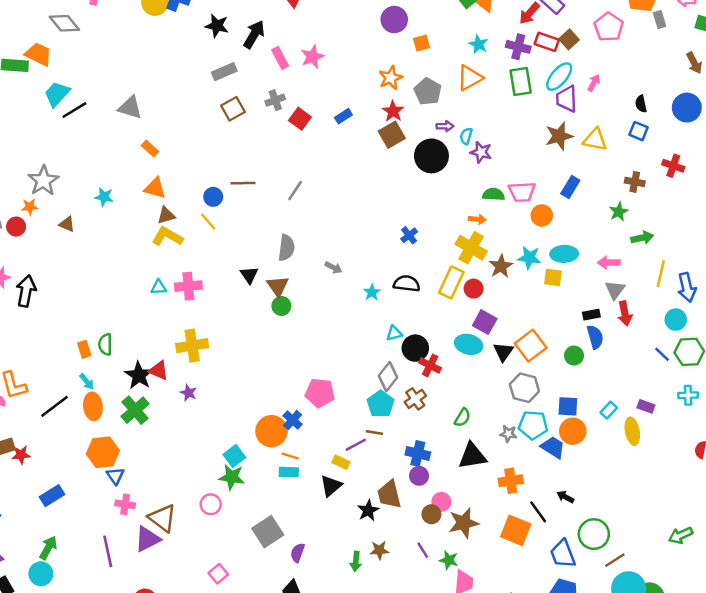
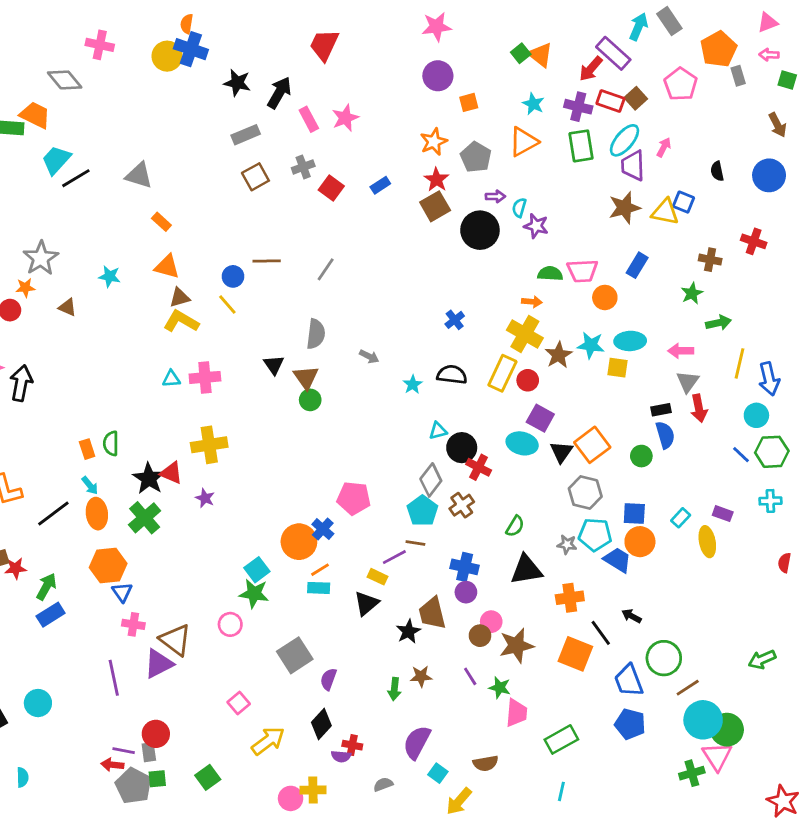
blue square: (638, 131) -> (683, 202), moved
orange line: (290, 456) -> (320, 570), turned -49
green arrow: (48, 548) -> (46, 587), moved

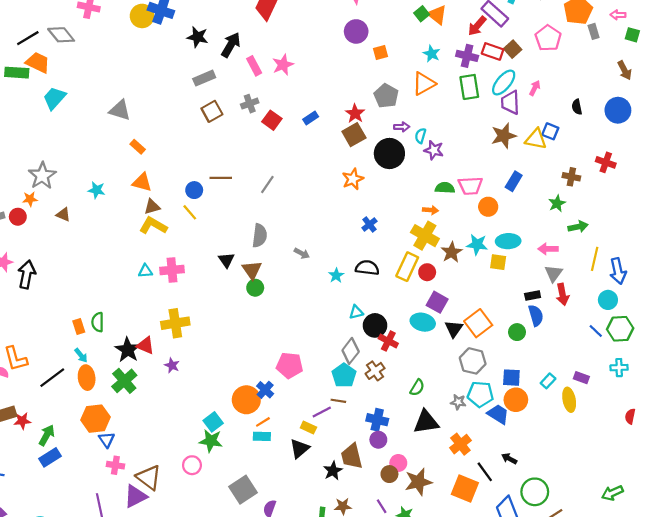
orange star: (434, 142) -> (353, 179), moved
black line: (76, 178) -> (28, 38), moved
orange cross: (570, 598) -> (460, 444), turned -30

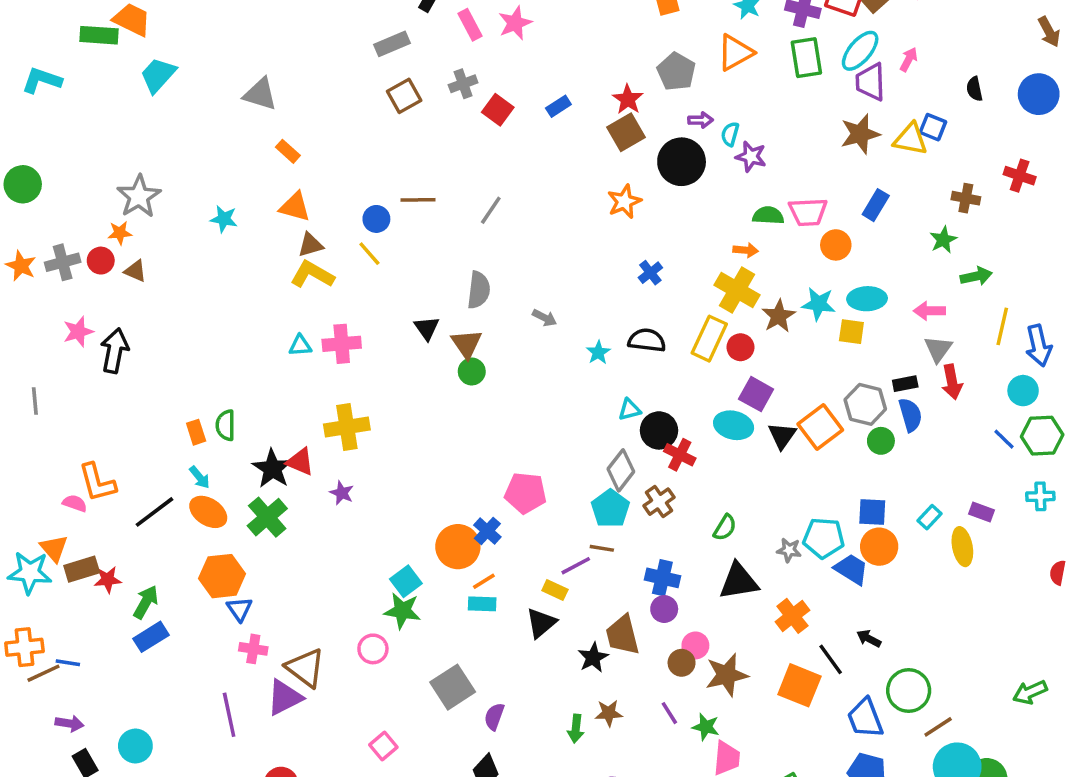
brown triangle: (63, 215) -> (135, 271), moved
gray hexagon: (473, 361) -> (865, 404), moved
orange ellipse: (87, 378) -> (208, 512), turned -50

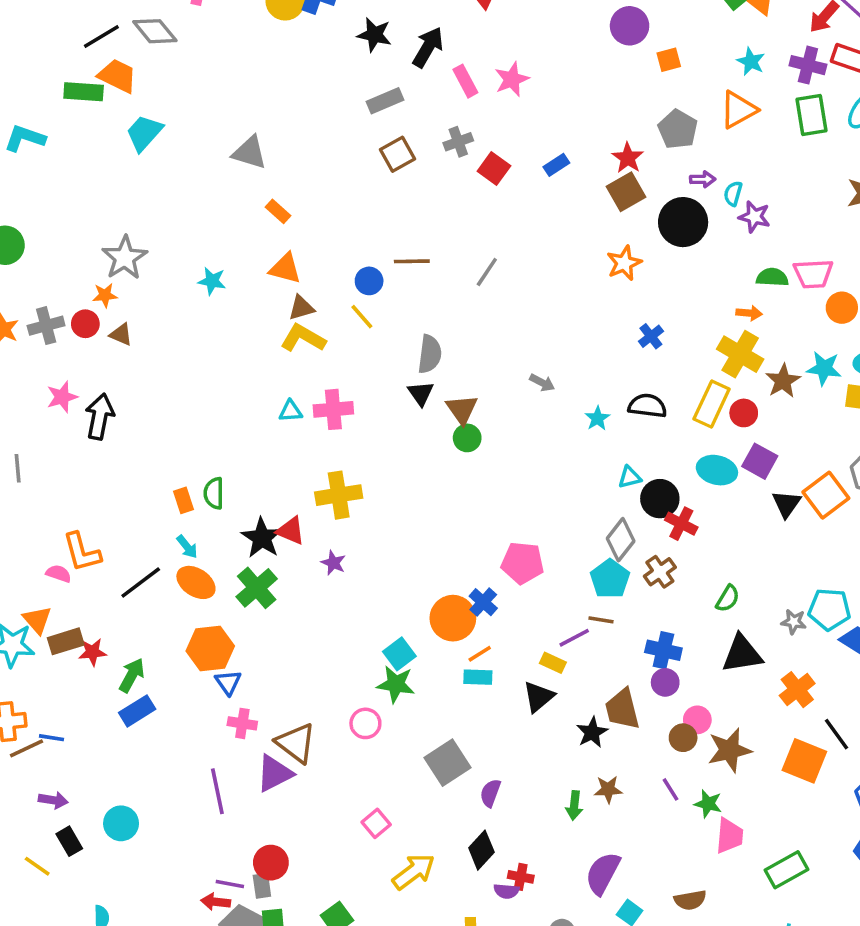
gray semicircle: (479, 290) -> (430, 354), moved
cyan ellipse: (734, 425) -> (717, 470), moved

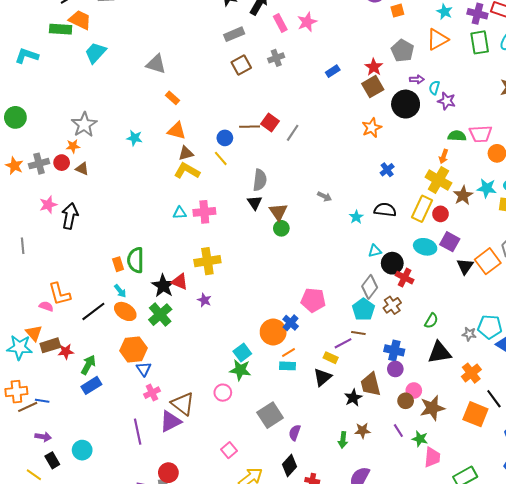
red square: (494, 169) -> (270, 123), moved
orange arrow: (749, 313) -> (444, 156), turned 104
green semicircle: (214, 493) -> (136, 260), size x1.4
pink cross: (242, 723) -> (152, 393), turned -35

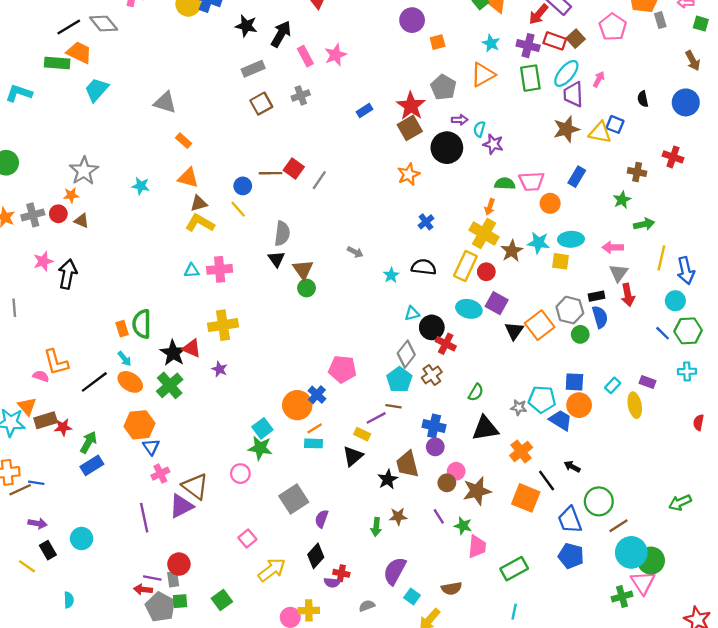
red star: (374, 67) -> (411, 106), size x1.4

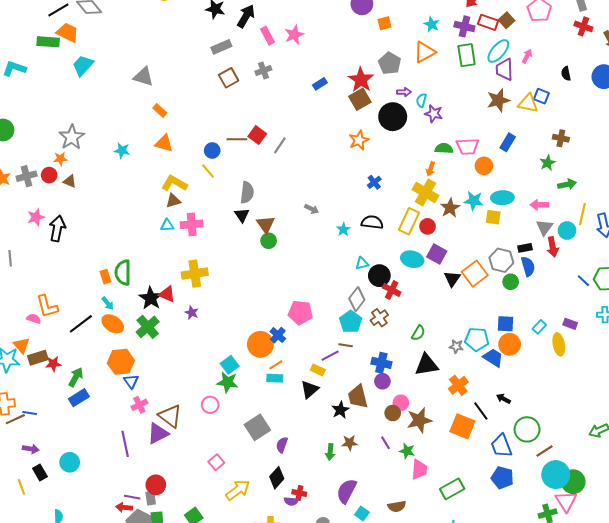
red cross: (673, 157) -> (583, 26), moved
brown triangle: (199, 203) -> (173, 201), moved
cyan circle: (675, 301) -> (567, 230), moved
yellow line: (27, 566) -> (21, 487), turned 35

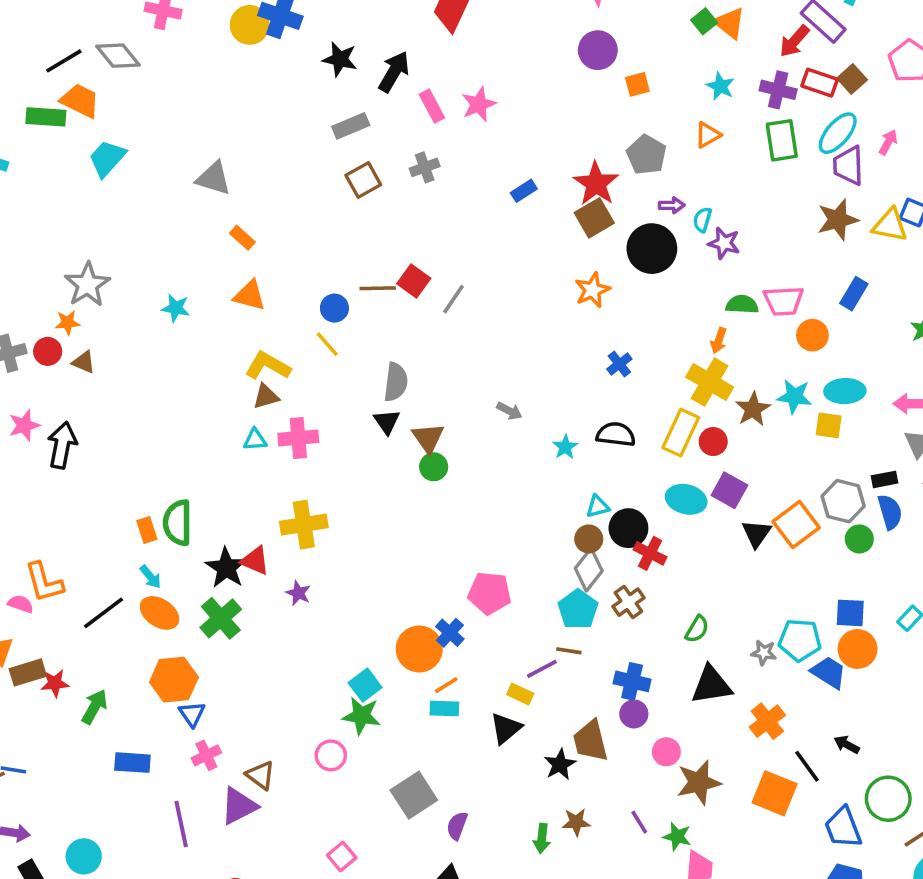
orange triangle: (424, 52) -> (708, 135), size x0.7
blue rectangle: (79, 398) -> (132, 763), moved, turned 36
brown circle: (393, 413) -> (589, 539), moved
brown triangle: (170, 416) -> (260, 775), size x0.7

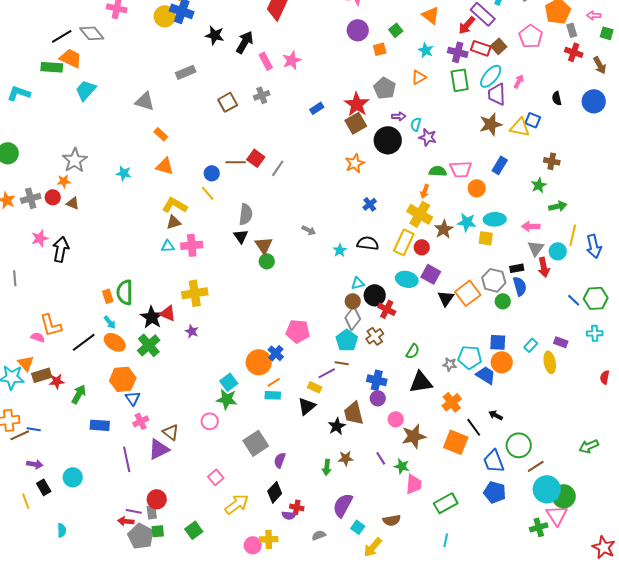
green square: (704, 21) -> (396, 30), moved
gray rectangle: (351, 126) -> (186, 72), moved

